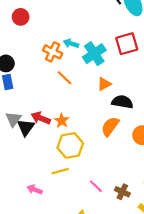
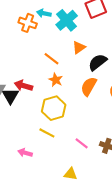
orange line: (64, 78) -> (52, 59), moved
black semicircle: (122, 102) -> (98, 62), turned -42
orange star: (62, 121) -> (56, 80), moved
yellow line: (60, 171) -> (47, 133), turned 49

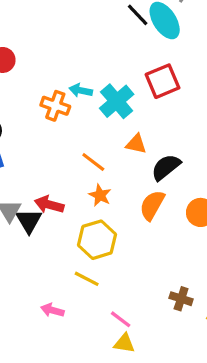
orange triangle: (79, 47) -> (136, 144), turned 48
pink line: (82, 143) -> (121, 319), moved

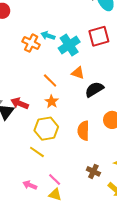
orange semicircle: (152, 205) -> (83, 131), moved, turned -36
pink arrow: (52, 310) -> (30, 185), moved

